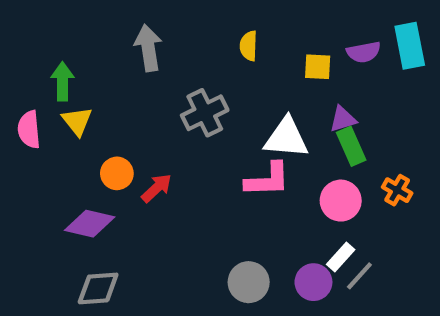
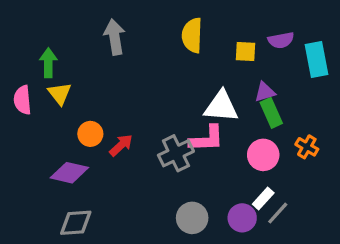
yellow semicircle: (249, 46) -> (192, 35), size x1.5
cyan rectangle: (410, 46) -> (317, 60), moved
gray cross: (205, 113) -> (176, 153), moved

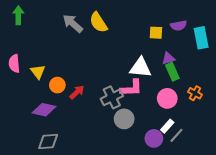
yellow semicircle: (192, 35) -> (98, 22), moved, turned -35
gray arrow: (115, 37) -> (73, 23), turned -40
green arrow: (48, 63) -> (18, 15), moved
yellow triangle: (60, 94) -> (38, 72), moved
gray circle: (192, 218) -> (124, 119), moved

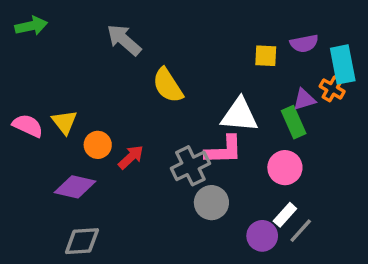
green arrow: (18, 15) -> (31, 26), turned 78
yellow semicircle: (98, 22) -> (168, 85), moved
purple triangle: (168, 58) -> (304, 99), moved
pink semicircle: (14, 63) -> (28, 126), moved, turned 120
orange cross: (195, 93) -> (332, 89), moved

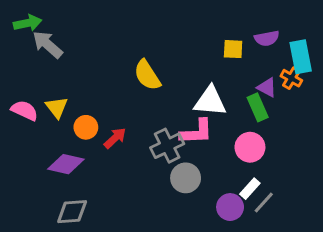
gray arrow: (124, 40) -> (48, 44), moved
purple triangle: (304, 99) -> (267, 87), turned 45

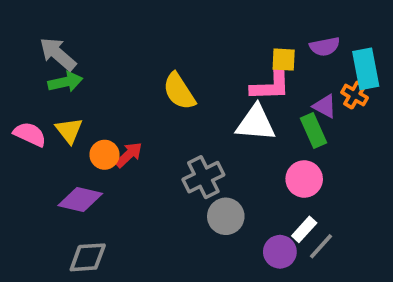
green arrow: (28, 23) -> (65, 82), moved
pink L-shape: (196, 132) -> (271, 86), moved
red arrow: (115, 138) -> (129, 155), moved

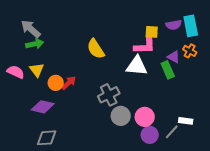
cyan rectangle: (366, 69) -> (191, 26), moved
pink circle: (304, 179) -> (145, 117), moved
white rectangle: (304, 229) -> (186, 121), moved, turned 56

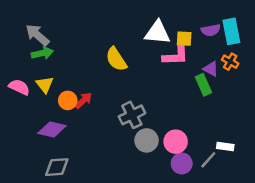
white triangle: (137, 66) -> (157, 33), moved

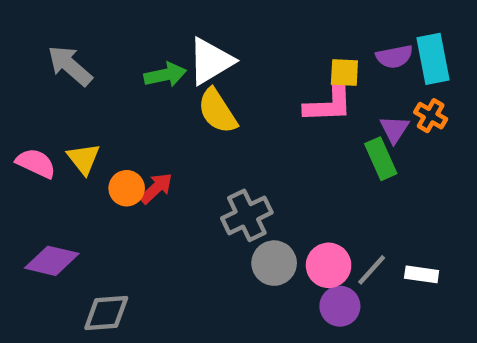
white triangle: (157, 33) -> (211, 61), moved, turned -36
green arrow: (42, 53) -> (165, 75), moved
purple triangle: (211, 69) -> (394, 129), turned 35
purple diamond: (52, 130) -> (52, 261), moved
gray line: (208, 160) -> (372, 270), moved

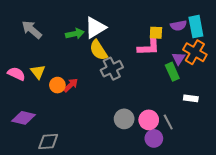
orange cross: (431, 116) -> (195, 52), size x1.6
gray cross: (247, 215) -> (112, 69), moved
gray line: (372, 270) -> (168, 122), turned -70
white rectangle: (422, 274) -> (191, 98), moved

